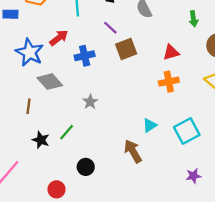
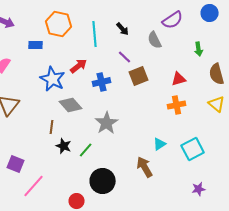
gray star: (90, 102) -> (107, 123), size x1.6
black star: (41, 140) -> (64, 146), moved
black circle: (86, 167) -> (103, 181), size x1.6

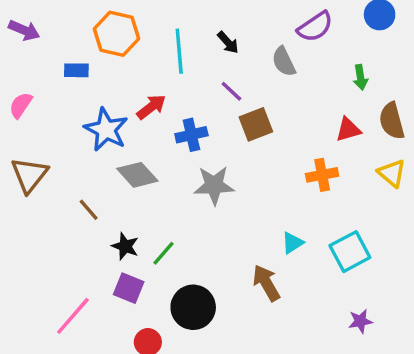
red triangle: (179, 79) -> (348, 130), moved
gray star: (107, 123) -> (214, 185), moved, turned 30
brown line: (52, 127) -> (89, 210), moved, turned -48
purple square: (16, 164) -> (129, 288), moved

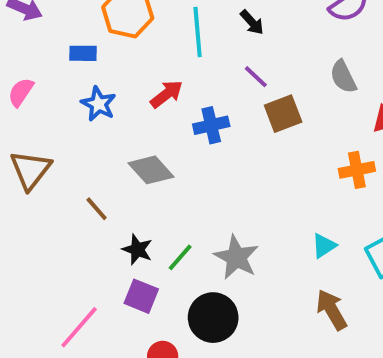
gray semicircle: (284, 62) -> (343, 77), moved
blue star: (106, 130) -> (99, 104), moved, size x0.7
gray star: (214, 185) -> (236, 257), moved, turned 30
brown arrow: (266, 283) -> (332, 310), moved

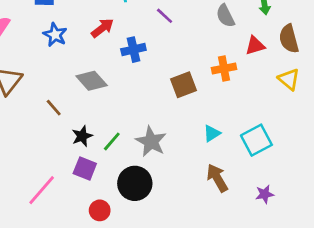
brown square: (283, 114) -> (183, 85), moved
orange cross: (357, 170) -> (224, 68), moved
black star: (137, 250) -> (82, 136), turned 30

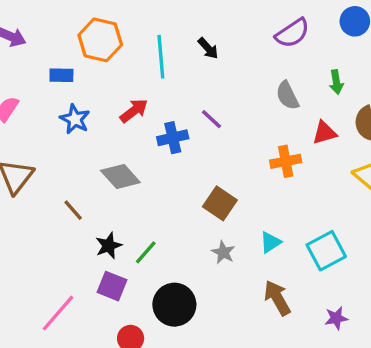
purple line: (165, 16) -> (211, 119), moved
brown square: (183, 85) -> (220, 203), moved, turned -35
gray star: (151, 141) -> (223, 252), moved, size x0.6

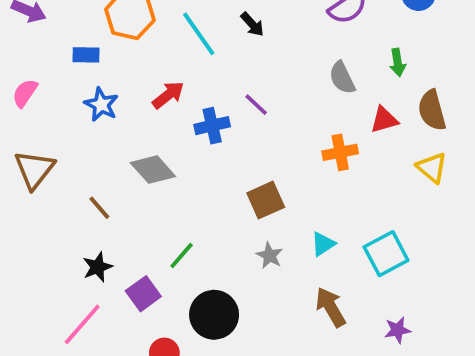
cyan line: (161, 57) -> (199, 34), turned -30
brown square: (220, 203) -> (266, 200), turned 32
black star: (109, 246) -> (97, 267), moved
purple square: (112, 286) -> (143, 294), turned 32

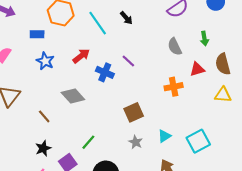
blue cross: (212, 126) -> (105, 72), turned 36
yellow triangle: (432, 168) -> (223, 95), turned -36

